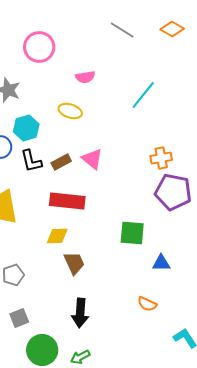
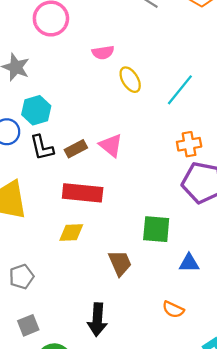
cyan line: (143, 95) -> (180, 90), moved
yellow ellipse: (70, 111) -> (130, 80), moved, turned 40
brown trapezoid: (74, 263) -> (120, 263), moved

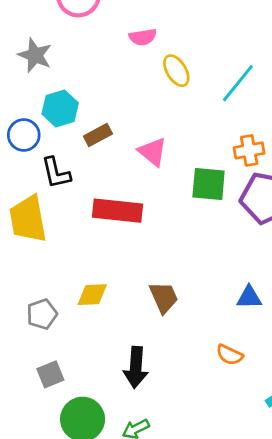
black L-shape: (42, 148) -> (56, 173), moved
brown rectangle: (76, 149) -> (98, 135), moved
green square: (156, 229) -> (209, 184), moved
yellow diamond: (71, 232) -> (92, 295), moved

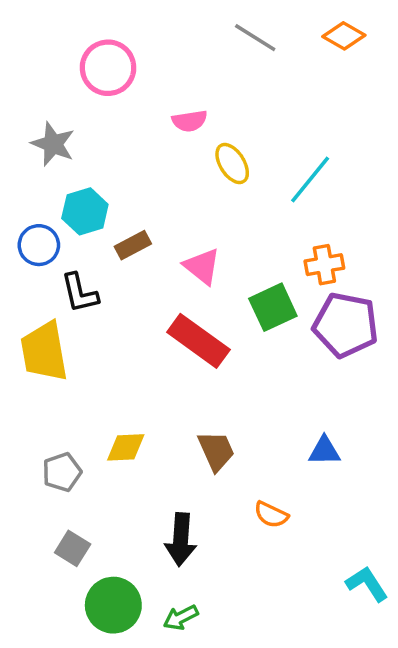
green square: (209, 184) -> (273, 307), turned -30
red rectangle: (118, 211) -> (198, 341), moved, turned 30
orange semicircle: (230, 355) -> (271, 515), moved
gray square: (50, 374) -> (73, 548), turned -36

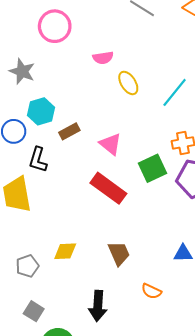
black L-shape: (80, 293) -> (38, 160), turned 30

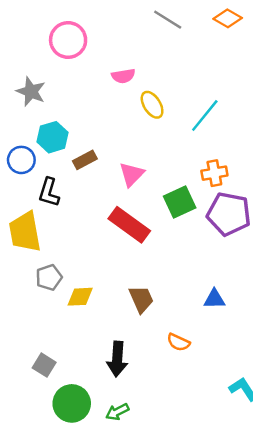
pink triangle: (110, 144) -> (132, 174), turned 35
gray pentagon: (27, 266) -> (49, 277), moved

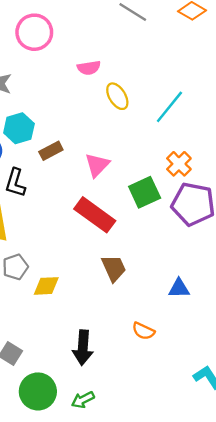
orange cross: (214, 173) -> (179, 164), turned -35
brown trapezoid: (141, 299) -> (114, 268), moved

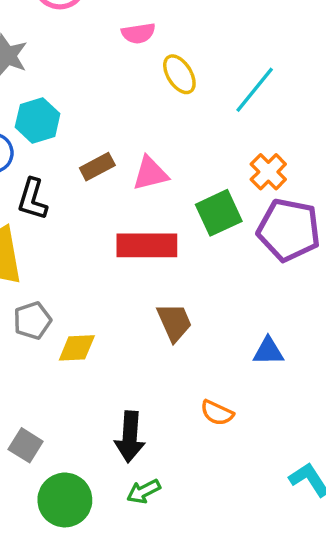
brown rectangle: (51, 151) -> (97, 167), moved
pink triangle: (97, 165) -> (150, 173), turned 32
red rectangle: (95, 215) -> (147, 245), turned -36
green arrow: (83, 400) -> (144, 491), moved

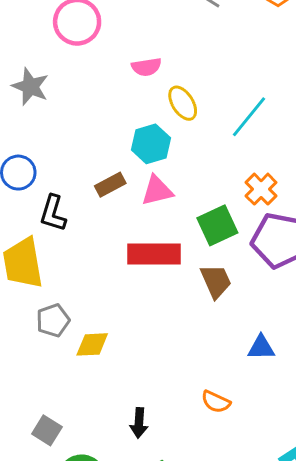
cyan hexagon: (38, 120) -> (151, 144), moved
brown trapezoid: (174, 322) -> (216, 281), moved
black arrow: (130, 437) -> (139, 423), size x0.7

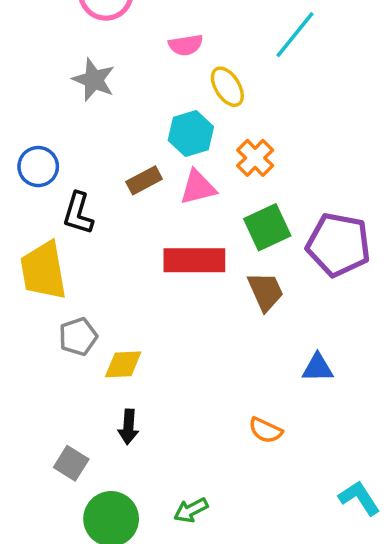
gray star: (30, 87) -> (94, 80), moved
cyan line: (249, 117) -> (295, 35), moved
orange cross: (261, 189) -> (255, 158), moved
black arrow: (139, 423) -> (128, 427), moved

